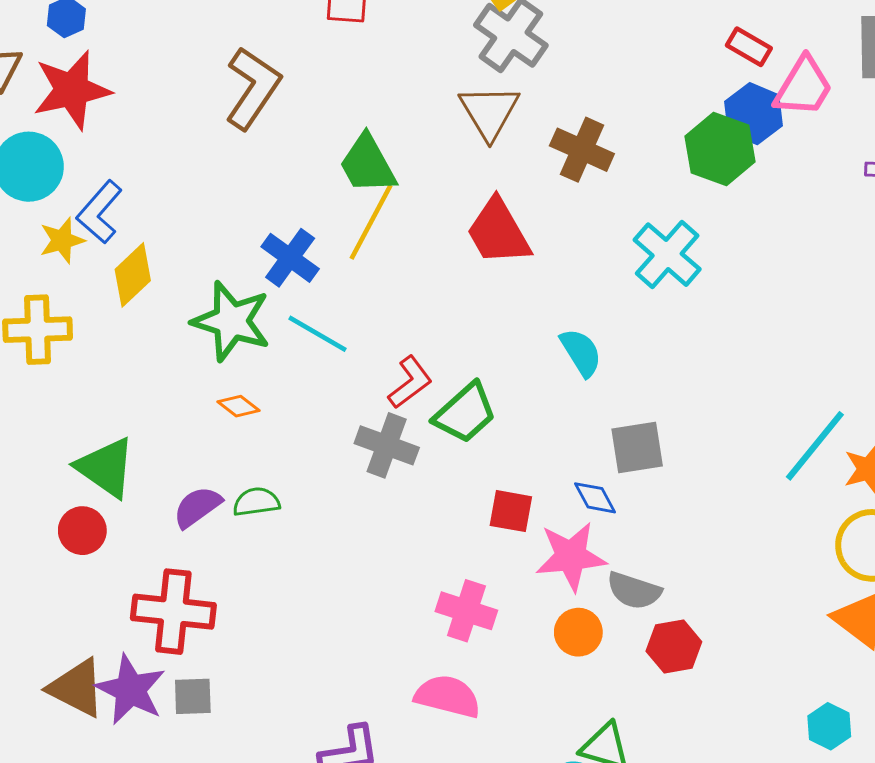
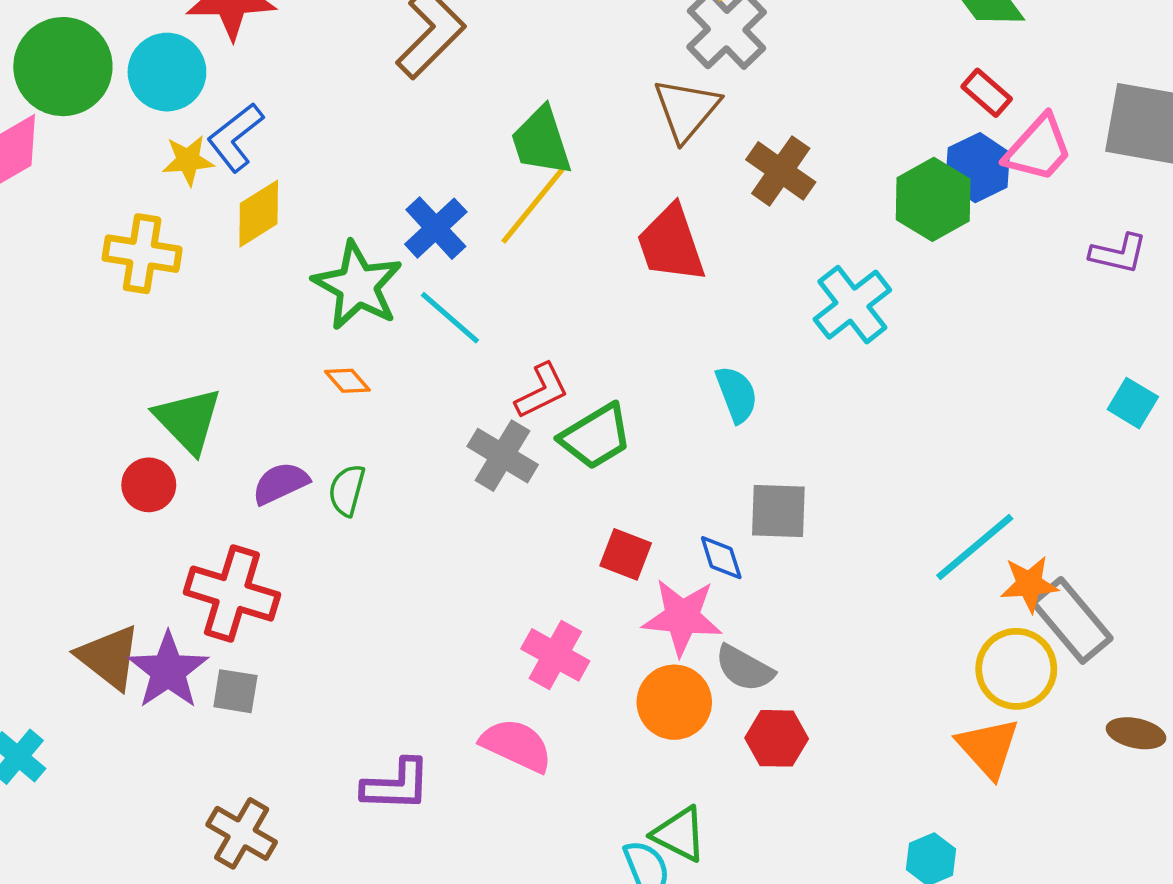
green semicircle: (256, 502) -> (347, 490), turned -78
orange circle: (578, 632) -> (674, 702), size x1.4

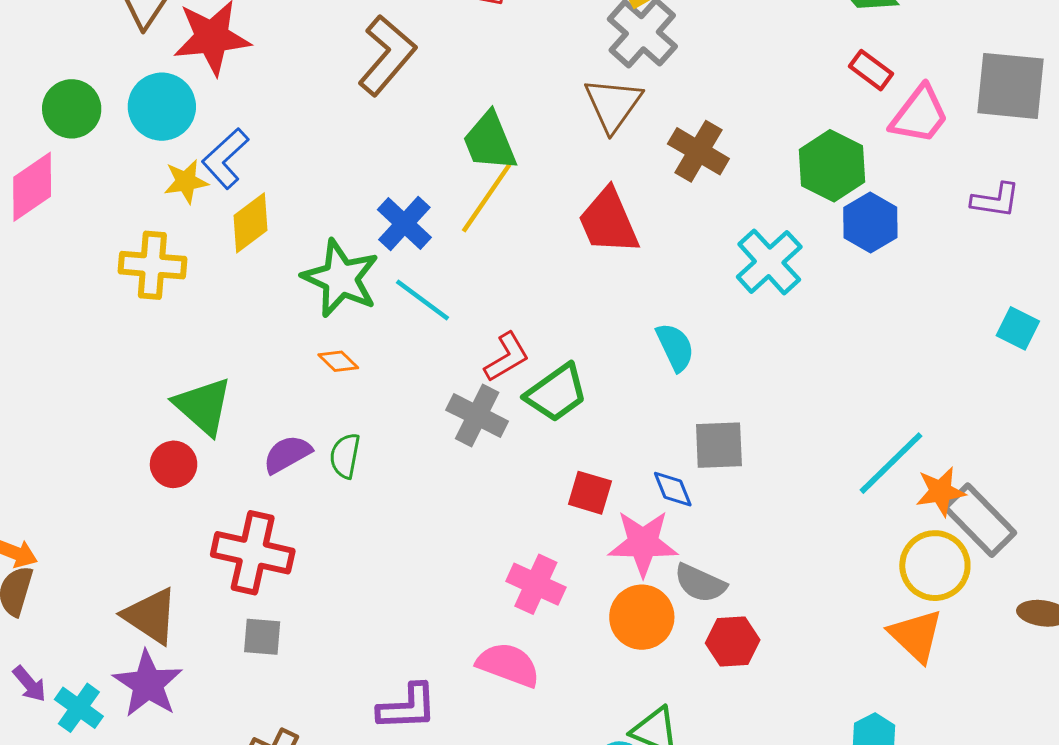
green circle: (63, 67) -> (72, 109), size x0.7
blue hexagon: (978, 168) -> (870, 222), moved
purple star: (168, 671) -> (148, 684), moved

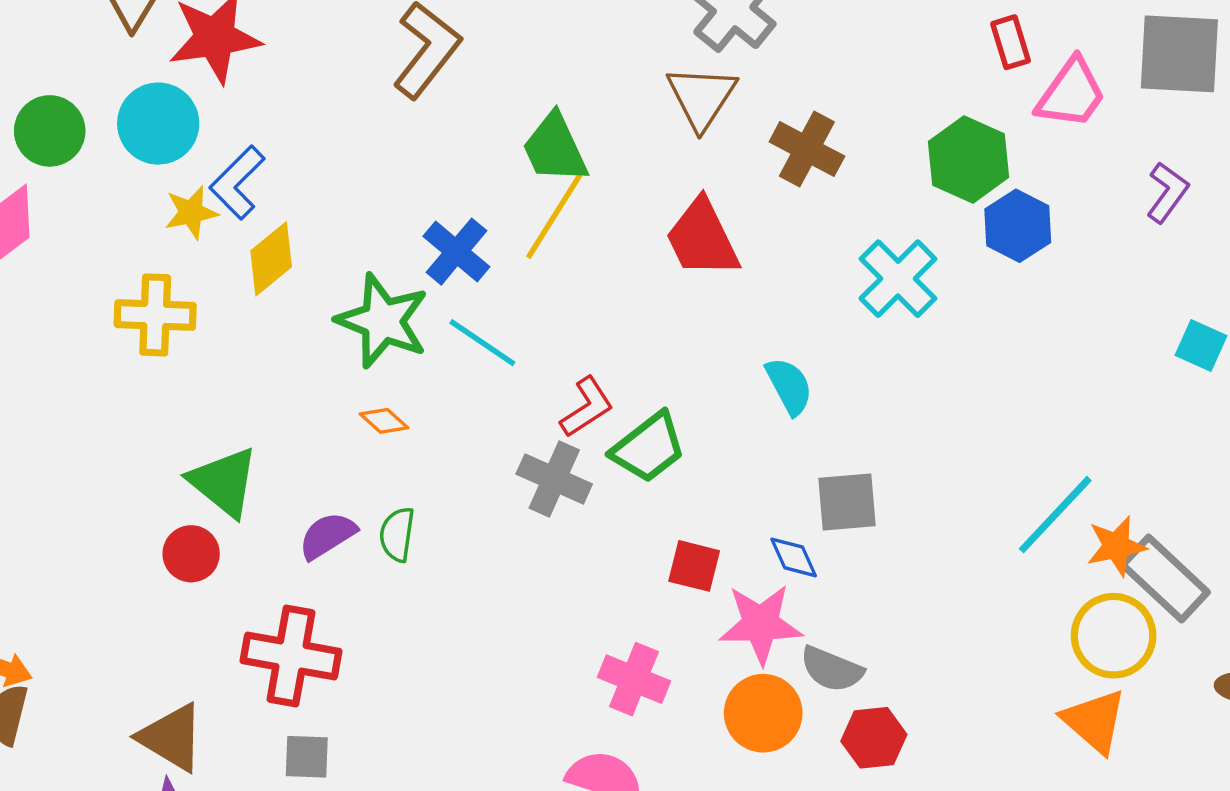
red rectangle: (871, 70) -> (1011, 42), turned 39
purple L-shape: (996, 200) -> (1167, 192), turned -60

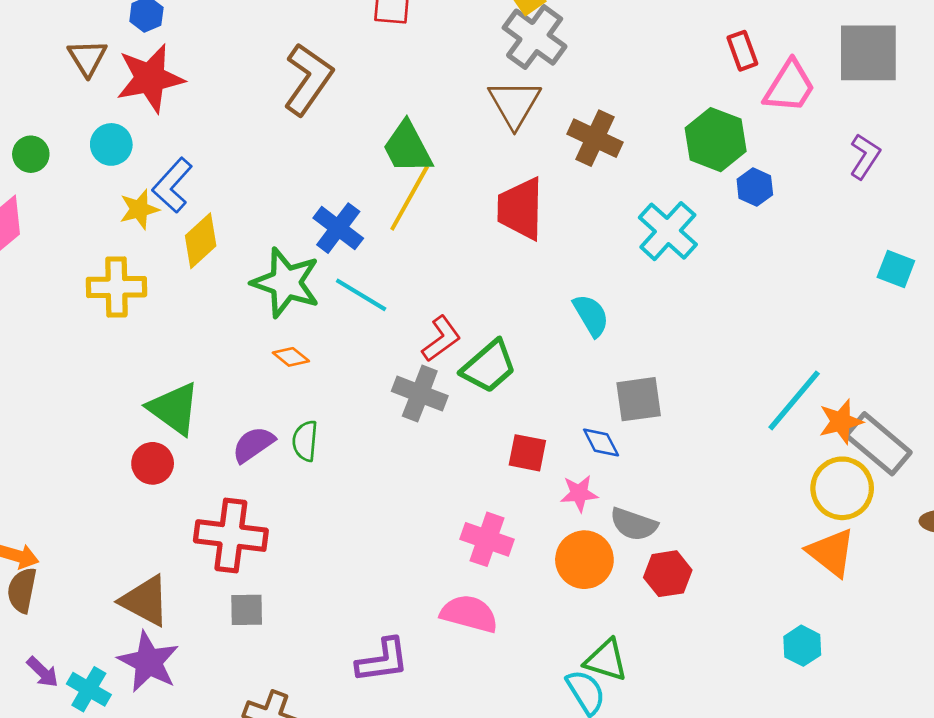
cyan circle: (158, 124) -> (111, 144), size x0.7
green circle: (50, 131) -> (31, 154), size x0.7
blue hexagon: (1018, 226) -> (755, 187), size x0.7
red trapezoid: (702, 238) -> (521, 209), turned 30
pink star: (761, 624) -> (579, 493), size x0.6

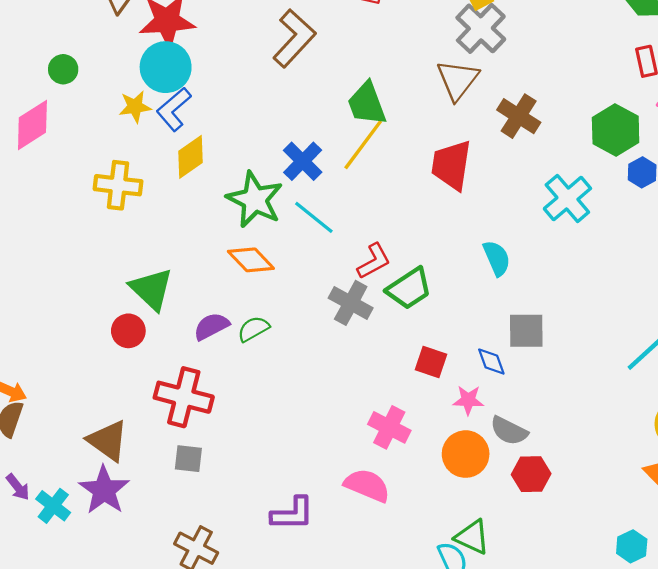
cyan circle: (111, 144) -> (166, 67), moved, size x1.5
yellow star: (139, 209) -> (135, 107), moved
orange diamond: (291, 357) -> (251, 260), size x1.6
green semicircle: (305, 441) -> (253, 329), turned 48

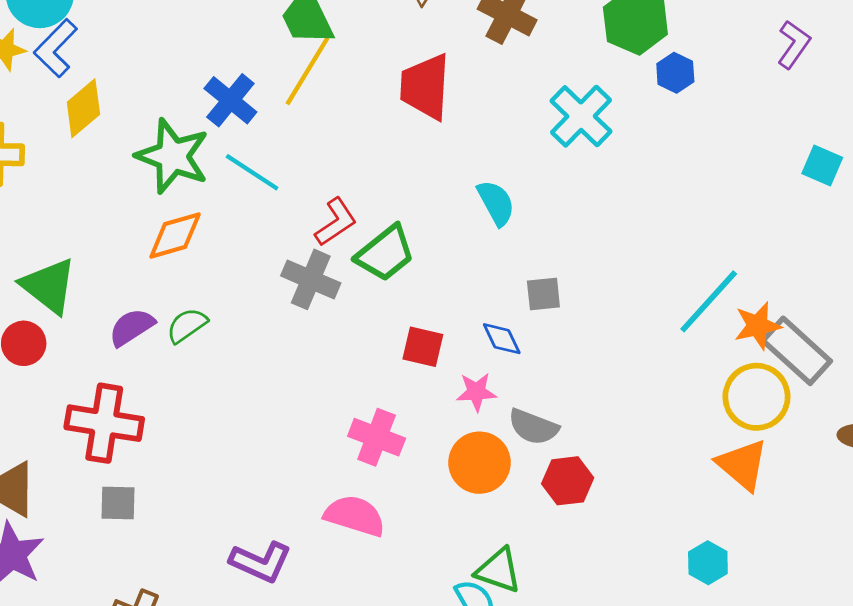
orange diamond: (251, 260) -> (175, 235), turned -57
gray square: (526, 331) -> (543, 294), size x0.7
purple L-shape: (292, 514) -> (261, 562), turned 30

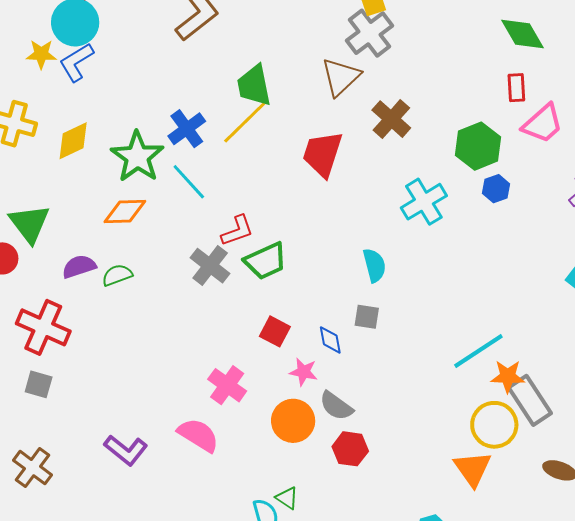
yellow diamond: (83, 108) -> (73, 141), moved
cyan semicircle: (496, 203) -> (374, 265), moved
green triangle: (498, 570) -> (287, 498), size x0.7

